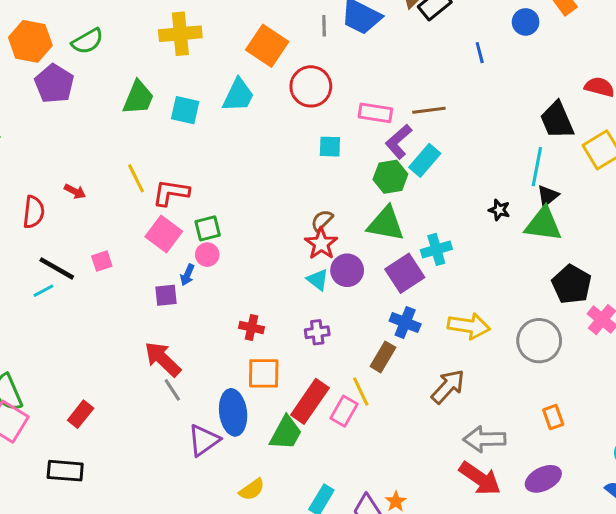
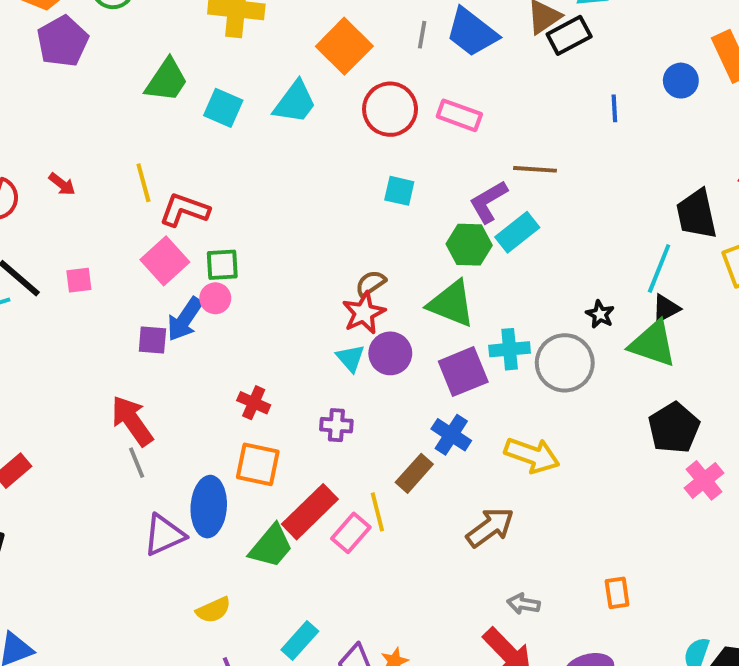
pink rectangle: (375, 113) -> (459, 115), moved
blue arrow: (187, 275) -> (185, 319), size x1.6
gray circle: (539, 341) -> (565, 363), moved
gray arrow: (484, 439) -> (523, 604), size x0.6

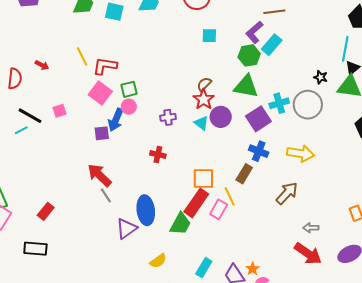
purple cross: (336, 425) -> (168, 117), moved
orange square: (258, 464) -> (203, 178), moved

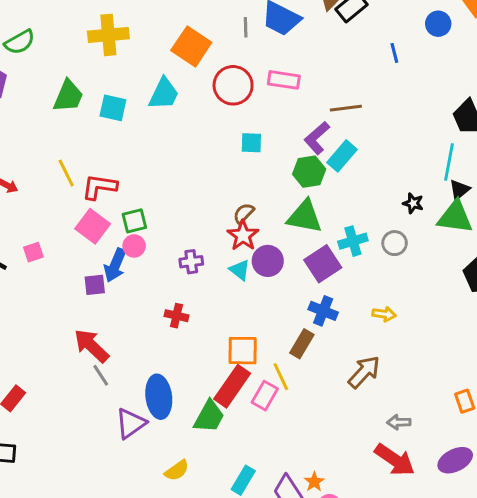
gray circle: (308, 105) -> (395, 243), size x0.6
yellow arrow: (301, 153) -> (384, 314), size x0.6

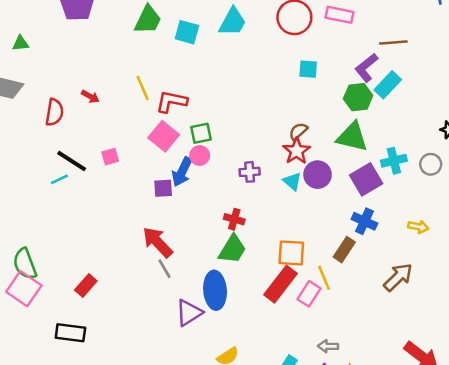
green trapezoid: (209, 416) -> (232, 249), moved
gray arrow: (399, 422) -> (328, 346), moved

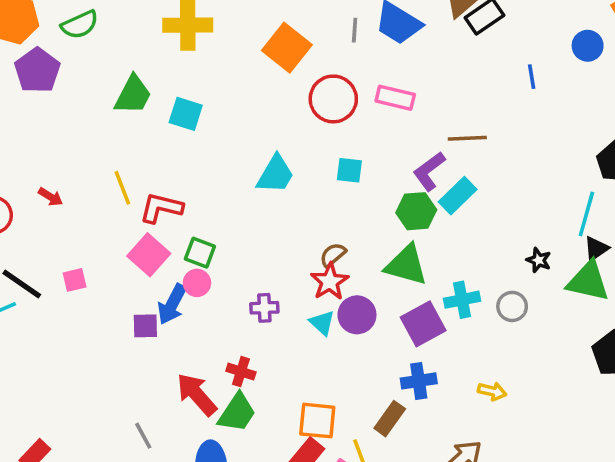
cyan trapezoid: (233, 22) -> (275, 174), moved
green square: (201, 133) -> (200, 253), turned 30
blue cross: (364, 221) -> (419, 381), turned -35
red arrow: (158, 242) -> (197, 394), moved

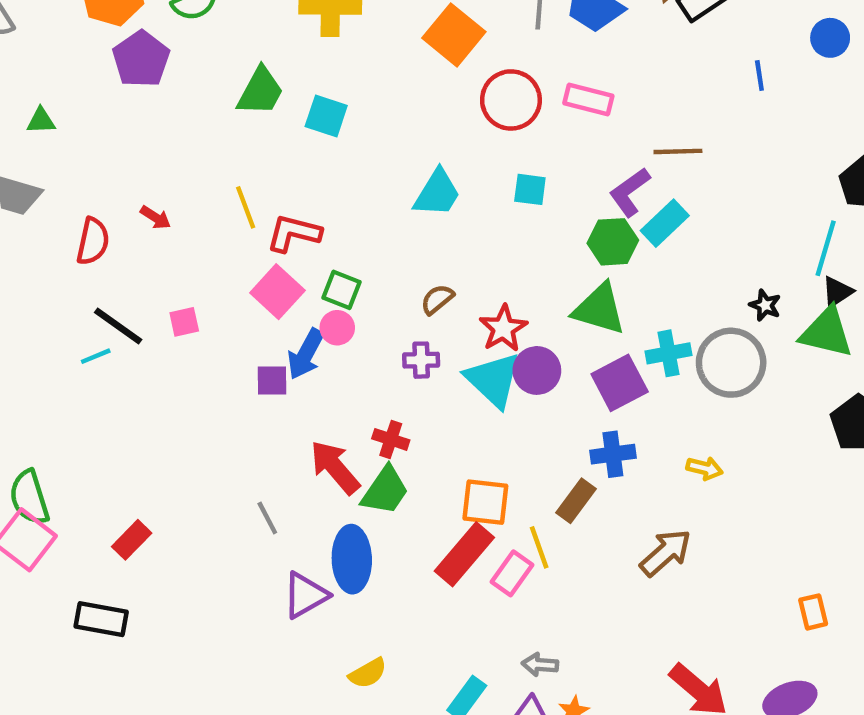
brown semicircle: (333, 255) -> (437, 299), moved
gray circle: (512, 306) -> (731, 363), size x1.8
cyan triangle: (322, 323) -> (493, 380), size x1.8

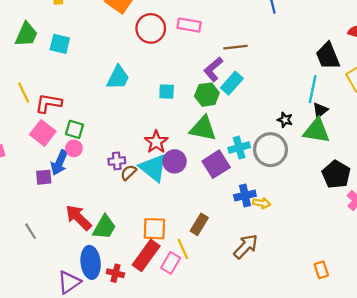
cyan square: (530, 189) -> (167, 92), moved
brown semicircle: (437, 299) -> (128, 173), moved
red cross: (391, 439) -> (115, 273), moved
blue cross: (613, 454) -> (245, 195), moved
gray line: (267, 518) -> (31, 231), moved

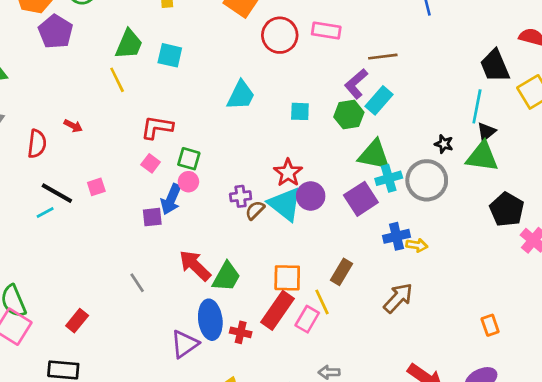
yellow line: (24, 92) -> (117, 80), moved
green triangle: (203, 128) -> (374, 155), moved
pink square: (43, 133) -> (151, 163), size x0.6

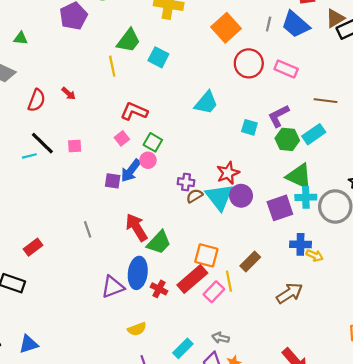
purple L-shape: (356, 84) -> (279, 116), moved

